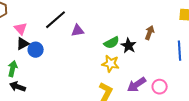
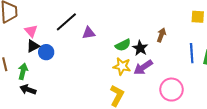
purple arrow: (137, 85) -> (143, 67), moved
pink circle: (160, 87) -> (171, 90), size x1.5

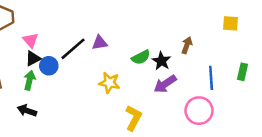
black line: (66, 22) -> (73, 49), moved
blue line: (192, 53) -> (211, 78), moved
yellow star: (122, 66) -> (109, 83), moved
green arrow: (23, 71) -> (29, 80), moved

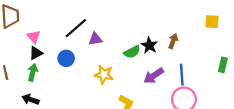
black line: (73, 49) -> (76, 28), moved
black star: (161, 61) -> (149, 45), moved
blue circle: (49, 66) -> (66, 58), moved
blue line: (211, 78) -> (182, 75), moved

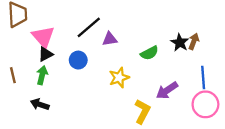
pink triangle: (34, 37) -> (43, 37), size x1.5
black star: (149, 45) -> (180, 43), moved
yellow star: (104, 75) -> (119, 78), turned -30
purple arrow: (154, 76) -> (167, 90), moved

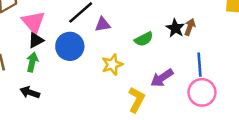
blue circle: (78, 60) -> (70, 46), size x1.5

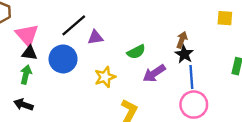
black star: (175, 28) -> (184, 54), moved
black triangle: (36, 40) -> (29, 53), turned 35
purple arrow: (162, 78) -> (154, 73), moved

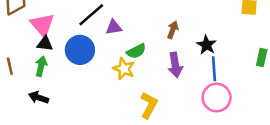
brown arrow: (182, 40) -> (173, 30), moved
green semicircle: (136, 52) -> (136, 51), moved
purple arrow: (154, 73) -> (175, 65), turned -65
yellow star: (105, 77) -> (124, 69), turned -30

